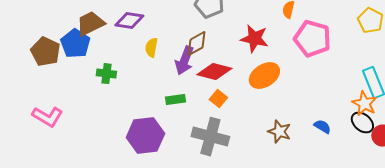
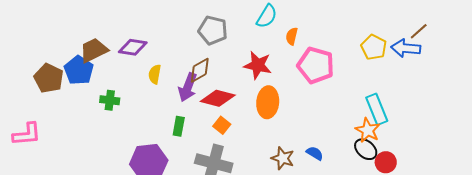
orange ellipse: (264, 76) -> (268, 102), turned -52
green rectangle: (175, 100) -> (179, 126), turned -72
pink L-shape: (47, 117) -> (27, 134), moved, turned -36
blue semicircle: (322, 127) -> (315, 153), moved

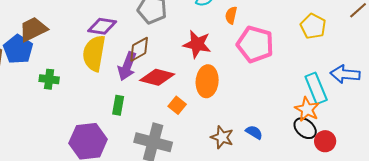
purple diamond: (133, 47) -> (102, 26), moved
blue arrow: (406, 48) -> (345, 74), moved
yellow semicircle: (155, 74) -> (94, 53), size x1.8
orange square: (222, 125) -> (177, 105), moved

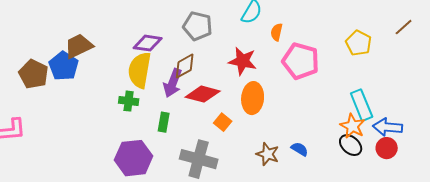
blue arrow: (345, 74) -> (388, 127), moved
green cross: (49, 79) -> (129, 101), moved
red circle: (325, 141) -> (387, 148), moved

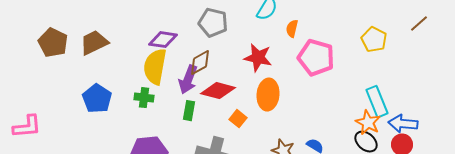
blue pentagon: (64, 66) -> (97, 99), moved
brown pentagon: (34, 74) -> (53, 43), moved
green rectangle: (164, 122) -> (189, 111), moved

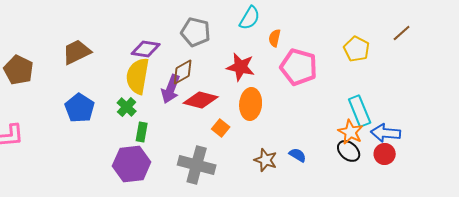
brown pentagon: (53, 43) -> (19, 70), moved
green cross: (144, 98) -> (127, 107), turned 36
green rectangle: (189, 111) -> (142, 132), moved

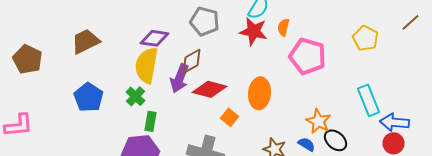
red star: (241, 67) -> (254, 31), moved
orange star: (351, 132) -> (318, 121), moved
black ellipse: (349, 151) -> (336, 140), moved

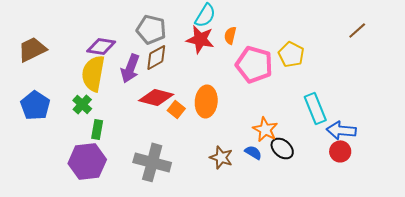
yellow pentagon: (366, 38) -> (291, 54), moved
brown diamond: (192, 61) -> (156, 57), moved
purple arrow: (180, 78) -> (130, 68), moved
orange square: (230, 117) -> (176, 109), moved

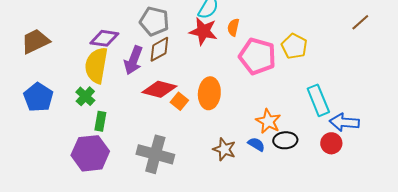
black ellipse: (282, 148) -> (285, 140), turned -45
red circle: (340, 151) -> (331, 143), moved

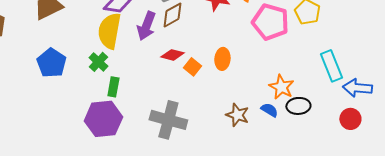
red diamond: (159, 89) -> (172, 55), size x0.7
orange ellipse: (209, 93) -> (222, 59), size x0.7
red circle: (331, 143) -> (350, 119), moved

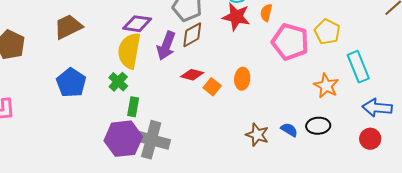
cyan rectangle: (331, 66) -> (358, 67), moved
orange star: (281, 87) -> (326, 86), moved
gray cross: (168, 120) -> (151, 140), moved

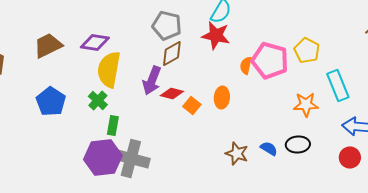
orange semicircle: (266, 13) -> (246, 66), moved
purple diamond: (137, 24) -> (95, 42), moved
purple arrow: (166, 46) -> (152, 80), moved
orange star: (326, 86) -> (306, 104), turned -30

